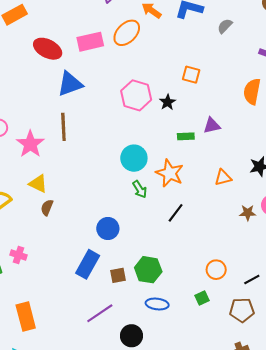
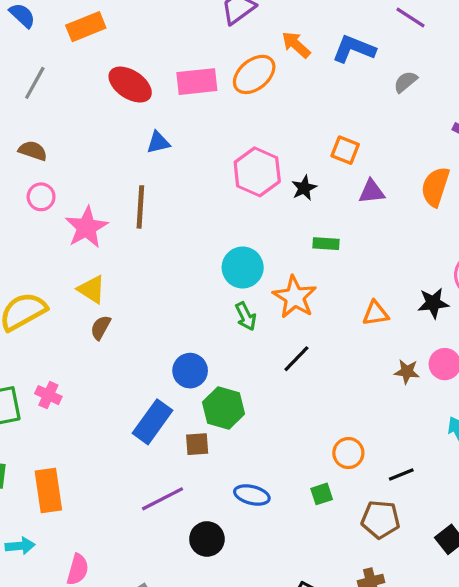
blue triangle: (70, 84) -> (158, 142), size x0.6
purple triangle: (212, 126) -> (372, 192), moved
green hexagon: (148, 270) -> (224, 408), moved

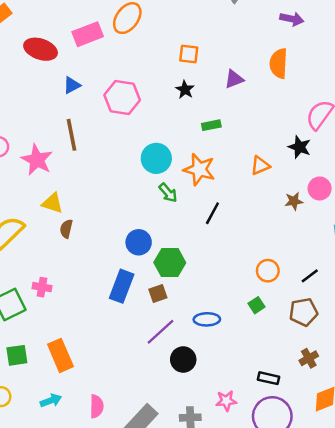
orange square: (345, 150) -> (189, 54), moved
pink hexagon: (257, 172) -> (122, 97), moved
black star: (433, 303) -> (300, 147), turned -30
purple line: (162, 499) -> (161, 332), moved

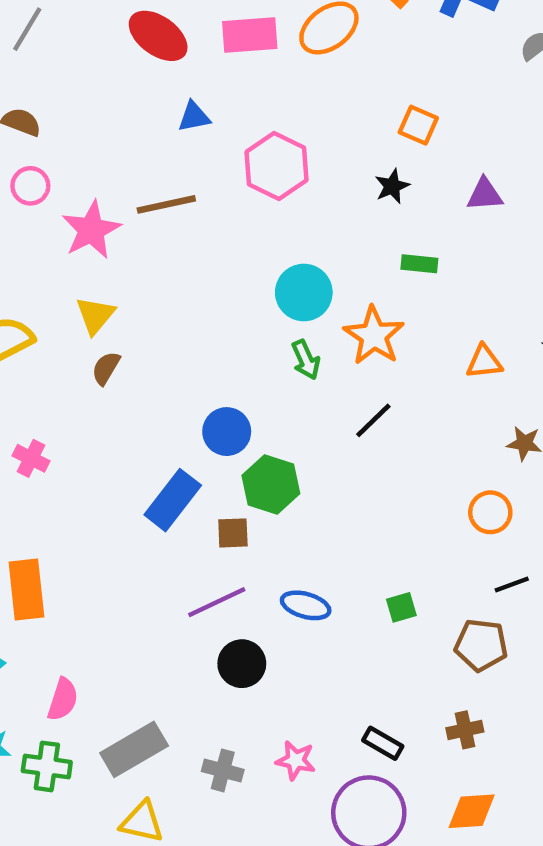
brown line: (71, 135) -> (166, 204), turned 72
yellow triangle: (52, 203) -> (95, 315), turned 35
orange circle: (268, 271) -> (490, 512), moved

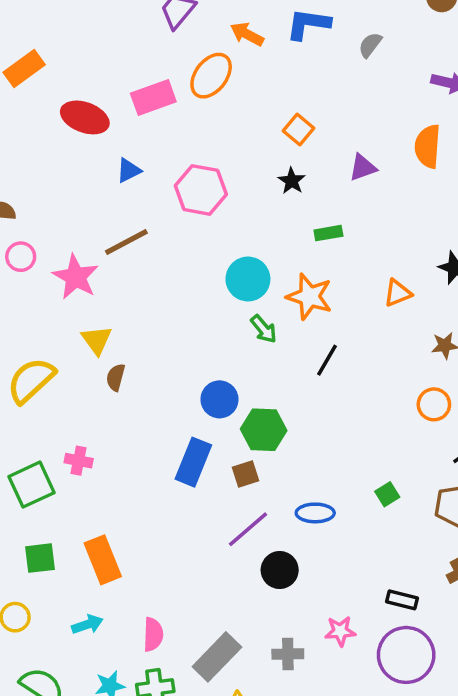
orange square: (418, 125) -> (298, 130), turned 32

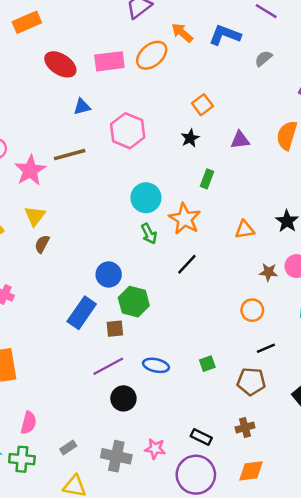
green rectangle: (328, 233) -> (207, 179), turned -72
gray cross: (288, 654) -> (116, 456), size x1.4
gray rectangle: (217, 657) -> (68, 448), size x0.5

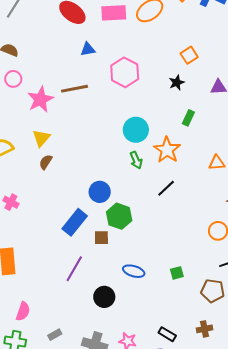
purple line: (108, 366) -> (74, 269), moved, turned -36

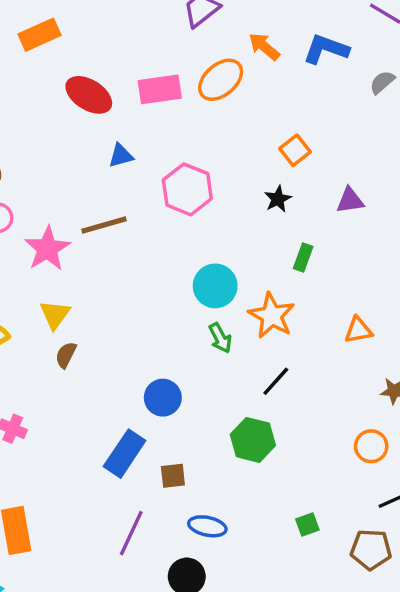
green hexagon: (119, 216) -> (253, 440), moved
blue ellipse: (134, 271) -> (207, 526), moved

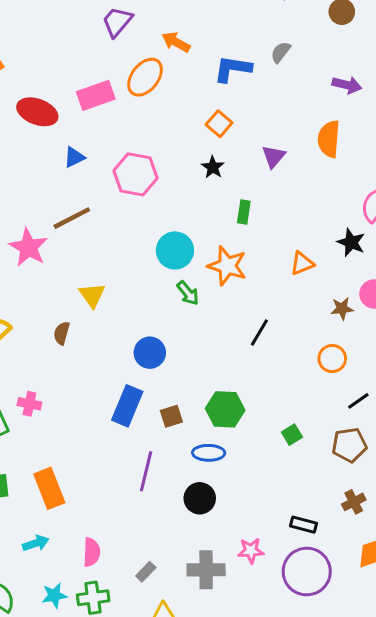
blue L-shape: (326, 49) -> (233, 69), moved
purple triangle: (350, 200) -> (273, 156), turned -30
yellow triangle: (55, 315) -> (92, 295), moved
black line: (276, 381) -> (259, 333), moved
green hexagon: (253, 440) -> (225, 409), moved

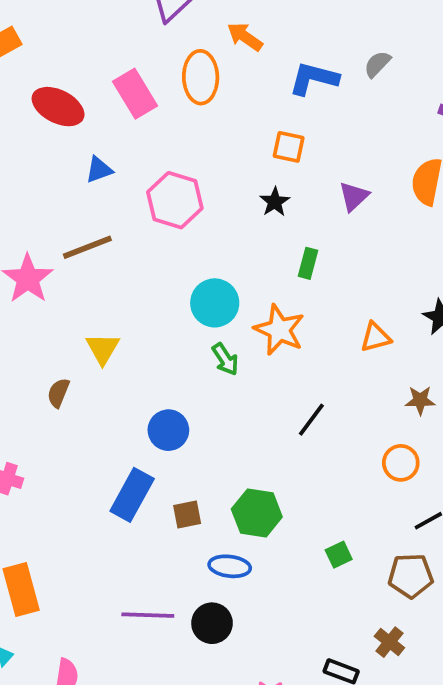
orange ellipse: (145, 77) -> (201, 77), turned -45
pink rectangle: (96, 95) -> (135, 94), turned 72
orange square: (219, 124) -> (289, 147), turned -35
purple line: (146, 471) -> (148, 615), moved, turned 72
brown cross: (354, 502) -> (389, 642), moved, turned -30

